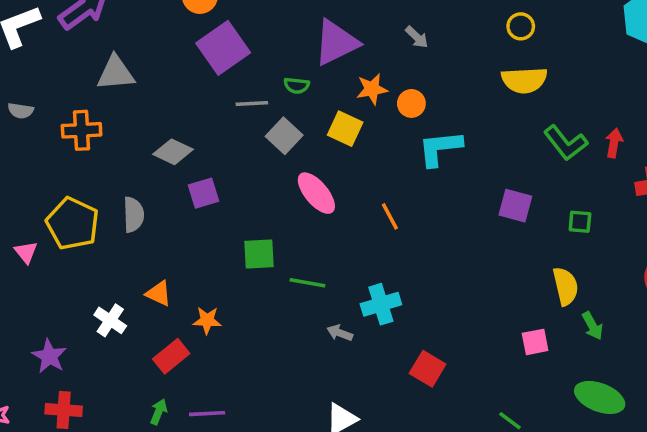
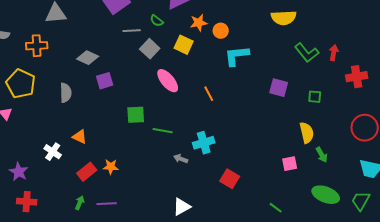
green semicircle: (297, 86) -> (157, 21), turned 32
yellow pentagon: (73, 224) -> (21, 84), moved
orange star: (207, 320) -> (111, 167), moved

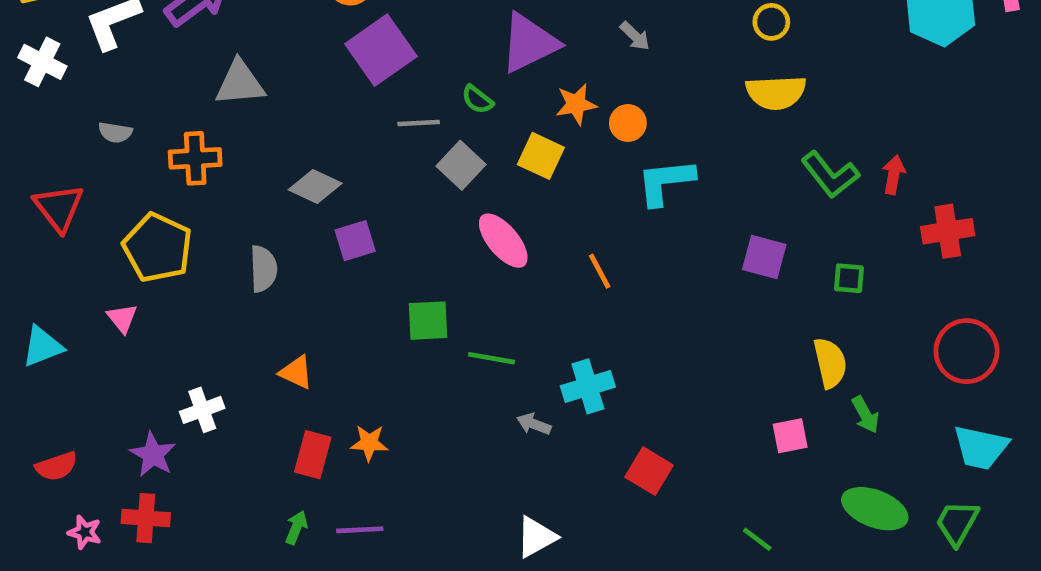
white cross: (53, 152) -> (202, 410), moved, turned 36
red rectangle: (87, 172) -> (313, 455), turned -36
red cross: (27, 202) -> (146, 518), moved

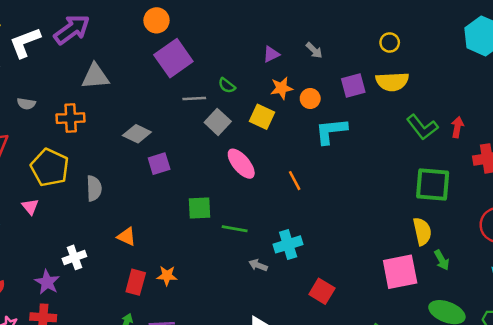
purple triangle: (529, 43) -> (271, 54), moved, size x0.5
purple square: (764, 257) -> (353, 85), moved, turned -30
gray semicircle: (263, 269) -> (94, 188), moved
green square: (849, 278) -> (433, 184), size x2.0
pink square: (790, 436) -> (400, 272), size x1.8

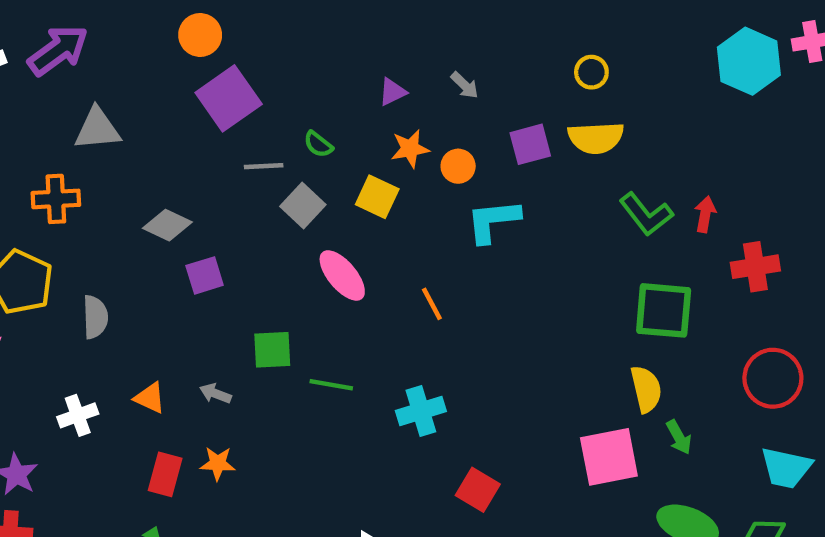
white cross: (74, 257) -> (78, 415), moved
gray arrow: (258, 265) -> (215, 394), moved

